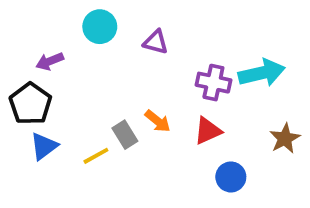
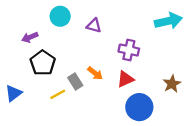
cyan arrow: (262, 73) -> (168, 21), moved
black pentagon: (30, 104) -> (43, 63), moved
blue triangle: (44, 146) -> (14, 93), moved
blue circle: (231, 177) -> (139, 107), size x1.5

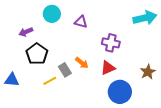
blue triangle: (14, 93) -> (12, 80), turned 42

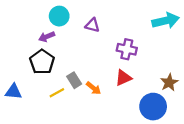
purple arrow: (26, 32) -> (47, 37), moved
orange arrow: (82, 63) -> (94, 88), moved
blue circle: (120, 92) -> (153, 107), moved

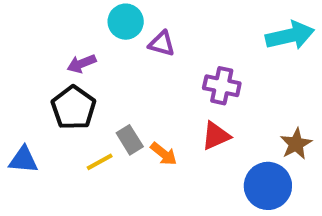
cyan circle: (59, 16) -> (126, 22), moved

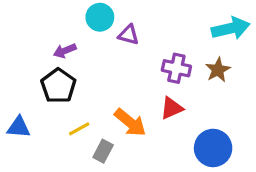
gray rectangle: (130, 140) -> (103, 151), moved, turned 60
brown star: (296, 144) -> (218, 70), moved
orange arrow: (164, 154) -> (130, 122), size x1.5

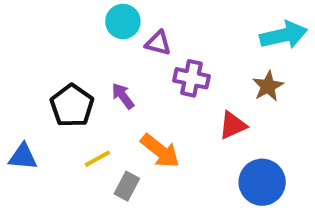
purple arrow: (65, 51) -> (123, 96), moved, turned 75
purple cross: (176, 68) -> (192, 78), moved
red triangle: (172, 108) -> (233, 125), moved

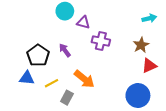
cyan arrow: (284, 35) -> (149, 18), size x0.6
red triangle: (233, 125) -> (149, 66), moved
blue triangle: (23, 157) -> (27, 78), moved

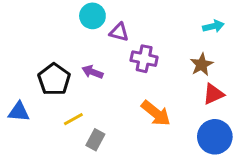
purple arrow: (65, 50) -> (92, 72), turned -32
blue triangle: (27, 78) -> (19, 112), moved
orange arrow: (84, 79) -> (156, 113), moved
blue circle: (138, 96) -> (215, 137), moved

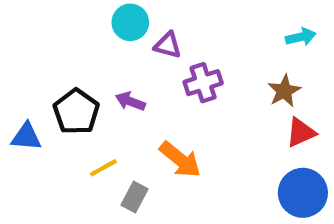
purple cross: (144, 59) -> (203, 83), turned -30
blue triangle: (19, 112) -> (26, 137), moved
orange arrow: (156, 113) -> (180, 160), moved

